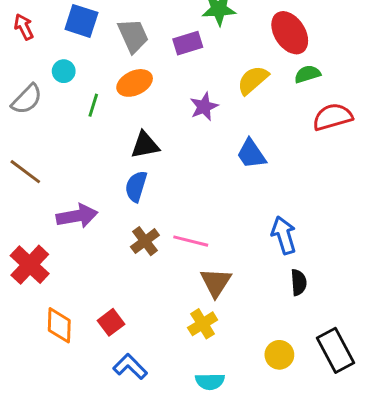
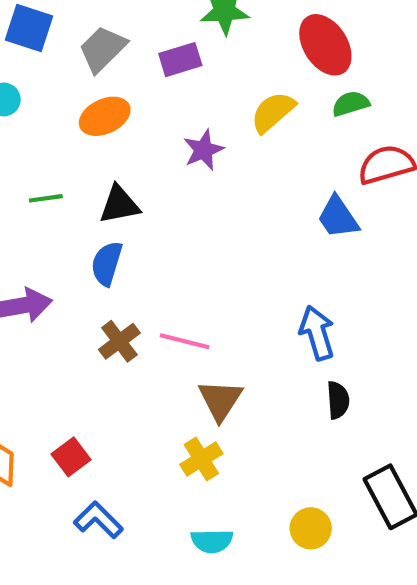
gray trapezoid: (133, 36) -> (103, 49), turned -111
green line: (93, 105) -> (46, 198), moved, turned 65
blue trapezoid: (251, 154) -> (338, 217), moved
yellow circle: (279, 355) -> (311, 528), moved

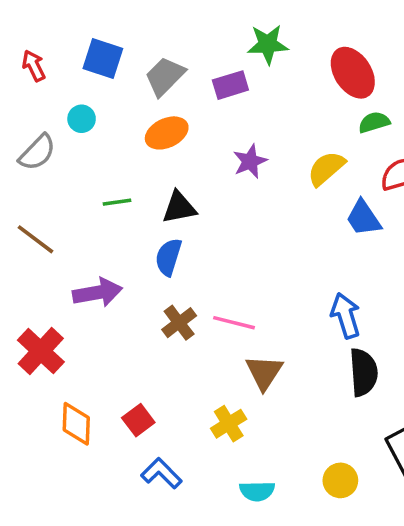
yellow semicircle: (273, 112) -> (326, 168), moved
black semicircle: (338, 400) -> (363, 372), size x1.5
yellow cross: (201, 459) -> (229, 424), moved

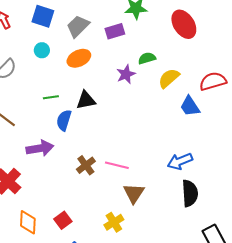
cyan circle: (82, 119) -> (42, 50), moved
green semicircle: (374, 122) -> (147, 58), moved
blue semicircle: (168, 257) -> (64, 120), moved
blue arrow: (346, 316) -> (180, 161), turned -95

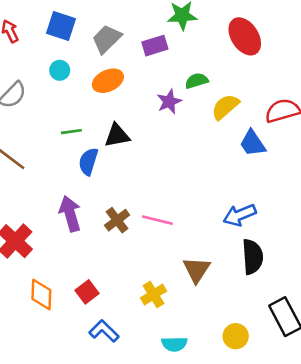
purple arrow: (40, 148) -> (70, 214), moved, turned -96
brown triangle: (134, 193) -> (197, 270), moved

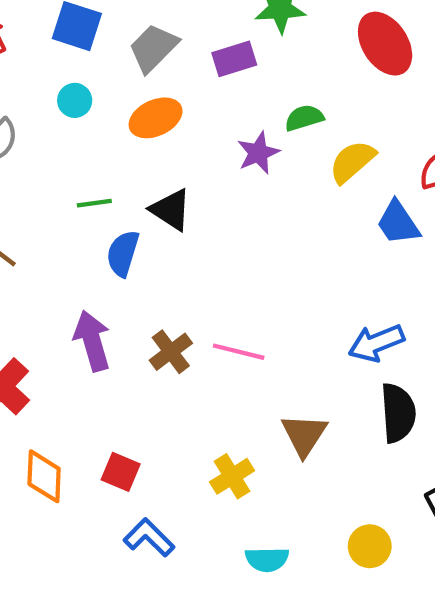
black triangle: (117, 135) -> (171, 210), turned 44
red square: (87, 292) -> (121, 472), turned -30

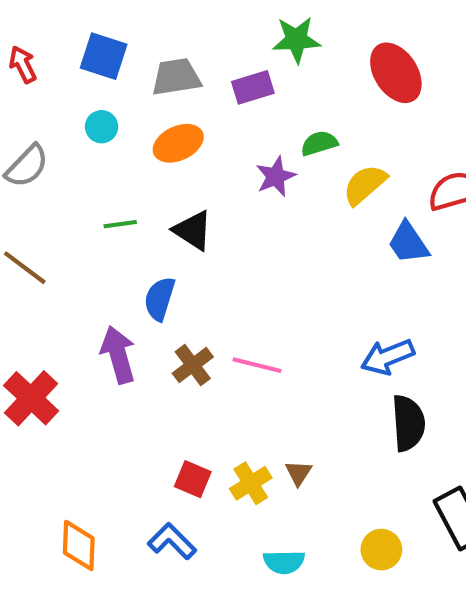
gray trapezoid: (153, 48) -> (176, 77), turned 36
blue semicircle: (123, 253) -> (160, 299), moved
brown triangle: (304, 435) -> (298, 473), moved, size x0.6
red square: (121, 472) -> (193, 479), moved
orange diamond: (44, 476) -> (79, 545), moved

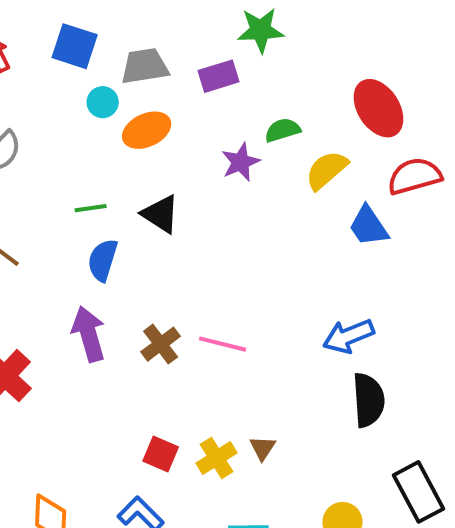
red ellipse: (396, 73) -> (378, 108), moved
cyan circle: (102, 127) -> (103, 102), moved
blue semicircle: (160, 299) -> (103, 260), moved

